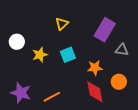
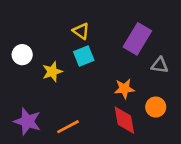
yellow triangle: (62, 24) -> (81, 31), turned -40
cyan square: (68, 55) -> (84, 56), moved

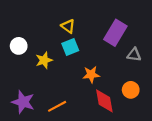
orange star: (124, 89) -> (91, 74), moved

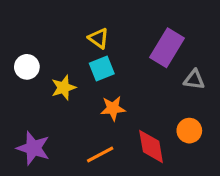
orange star: (91, 74) -> (113, 108), moved
orange line: (57, 106) -> (100, 154), moved

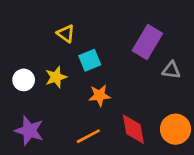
yellow triangle: (99, 38) -> (66, 34), moved
white circle: (27, 67) -> (24, 80), moved
orange circle: (189, 131) -> (175, 129), moved, size x1.4

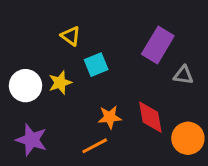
white circle: (24, 80) -> (26, 86), size x1.4
orange star: (100, 95) -> (110, 117), moved
red diamond: (133, 129) -> (150, 117), moved

